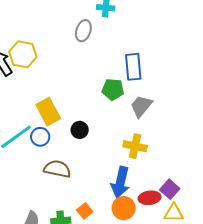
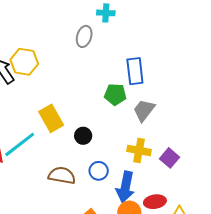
blue circle: (40, 137) -> (99, 171), moved
purple square: (170, 189) -> (169, 158), moved

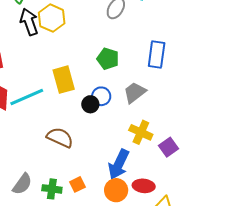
green pentagon: (115, 94) -> (108, 59), moved
gray trapezoid: (144, 110) -> (135, 93), moved
blue circle: (99, 171) -> (101, 96), moved

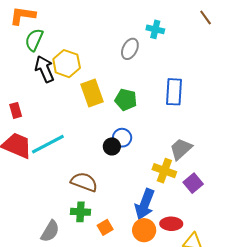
yellow rectangle: (64, 80) -> (92, 93), moved
gray trapezoid: (135, 93) -> (181, 149), moved
green cross: (52, 189) -> (80, 212), moved

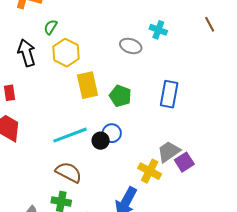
green semicircle: (34, 40) -> (51, 27), moved, size x0.7
gray ellipse: (130, 49) -> (131, 46), turned 75
black arrow: (44, 69) -> (27, 53), moved
cyan line: (48, 144) -> (70, 135), moved
purple square: (193, 183) -> (184, 162), moved

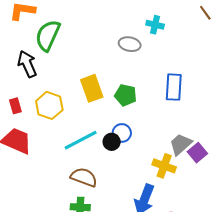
green semicircle: (51, 27) -> (48, 35), size x2.0
yellow hexagon: (66, 53) -> (49, 105), moved

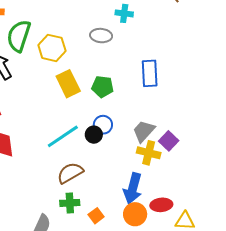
yellow hexagon: (49, 105) -> (52, 48), moved
gray trapezoid: (181, 144) -> (144, 131), moved
purple square: (197, 153) -> (169, 141), moved
brown semicircle: (84, 177) -> (70, 173), turned -44

